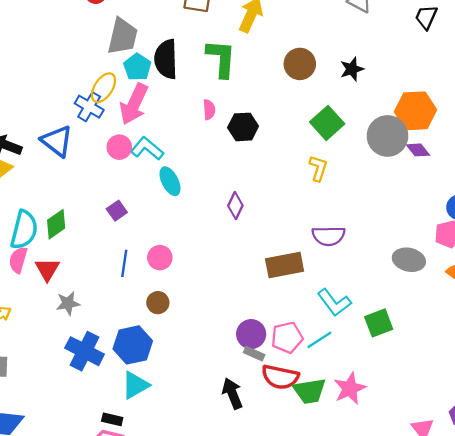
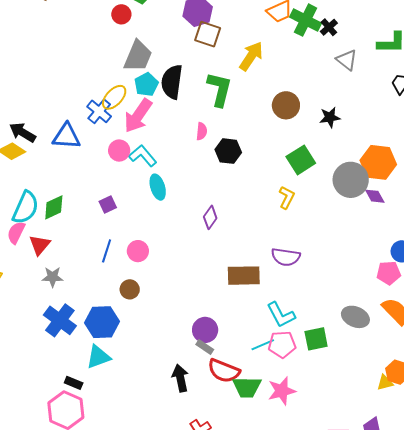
blue triangle: (57, 141) -> (66, 136), turned -44
gray ellipse: (409, 260) -> (355, 317), moved
pink pentagon: (287, 338) -> (282, 344), moved

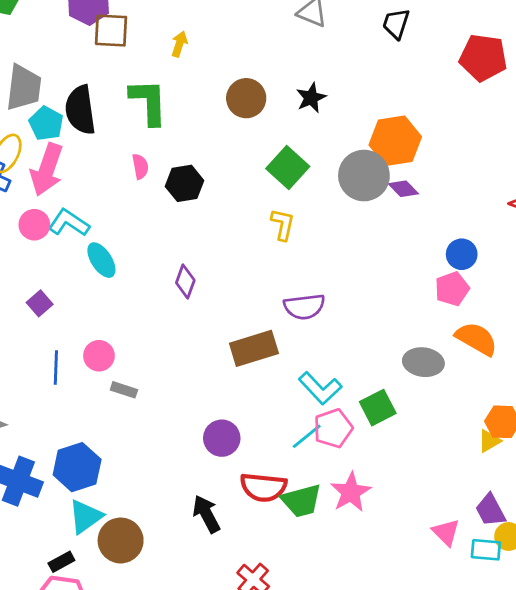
yellow arrow: (251, 56) -> (179, 44), size x0.6
brown circle: (130, 289) -> (121, 540), moved, size x1.6
gray rectangle: (205, 347) -> (124, 390), moved
black rectangle: (74, 383) -> (61, 562), turned -36

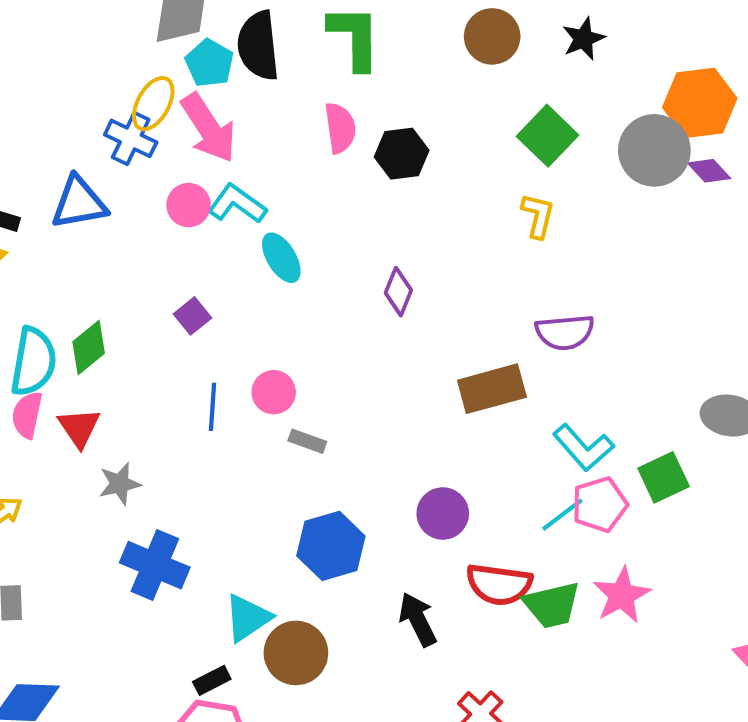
pink semicircle: (140, 167) -> (340, 128), size x1.4
pink arrow: (47, 170) -> (209, 128), turned -54
blue hexagon: (77, 467) -> (331, 546), moved

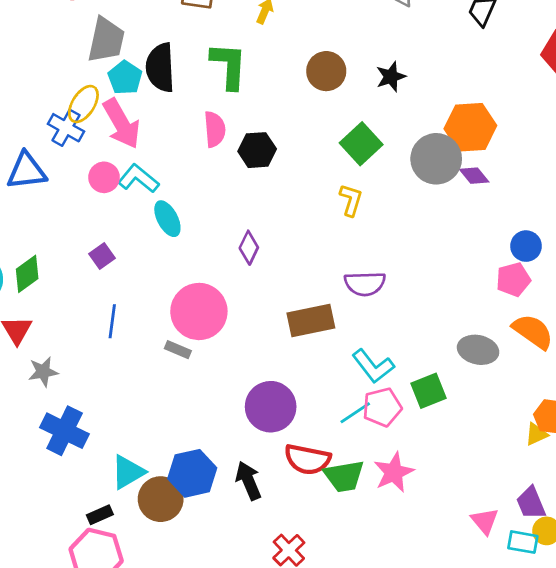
pink circle: (274, 392) -> (199, 311), moved, size x1.8
purple circle: (443, 514) -> (271, 407), size x1.4
blue hexagon: (331, 546) -> (192, 473), moved

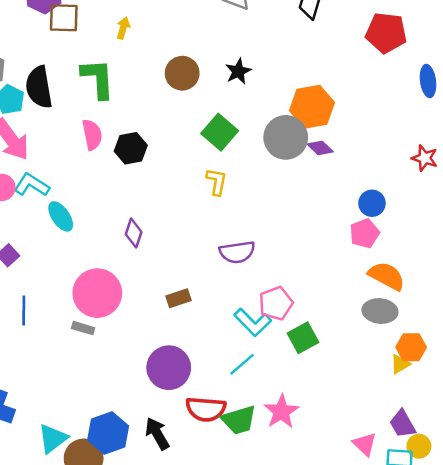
brown rectangle: (311, 321) -> (178, 298), moved, size x0.6
gray ellipse: (478, 350) -> (380, 311), moved
pink pentagon: (382, 407) -> (276, 303), moved

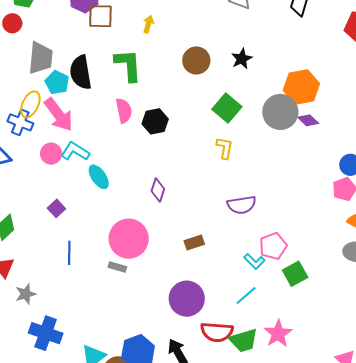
cyan L-shape: (253, 322) -> (254, 262), size x0.7

